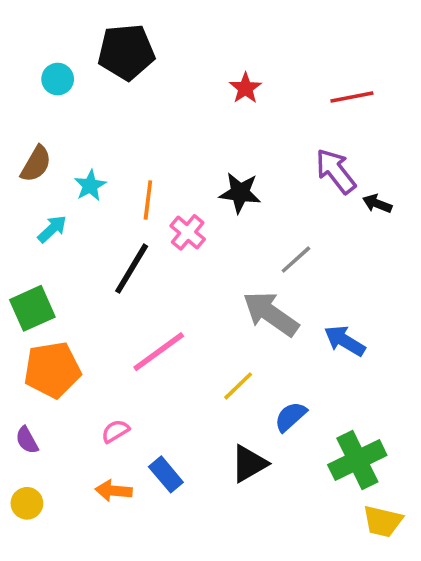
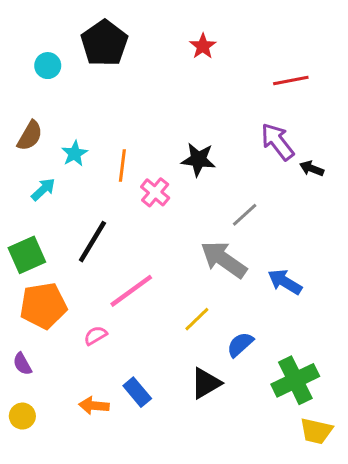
black pentagon: (126, 52) -> (104, 43), turned -30
red star: (245, 88) -> (203, 46), moved
black line: (132, 269) -> (92, 242), moved
pink semicircle: (115, 431) -> (95, 336), moved

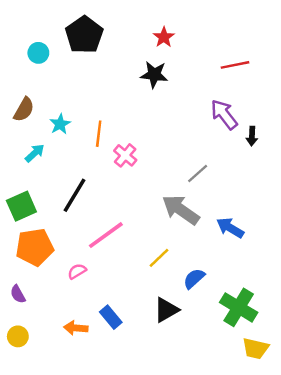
black star: (198, 160) -> (154, 75), moved
black arrow: (312, 168) -> (252, 136), turned -108
green cross: (295, 380) -> (239, 307), turned -33

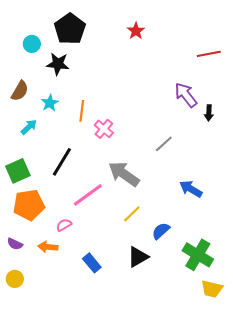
red line: (235, 65) -> (209, 54), moved
black star: (154, 75) -> (58, 64), moved
gray arrow: (181, 210) -> (124, 174), moved
purple semicircle: (18, 294) -> (15, 244), turned -35
orange arrow: (76, 328) -> (48, 247), moved

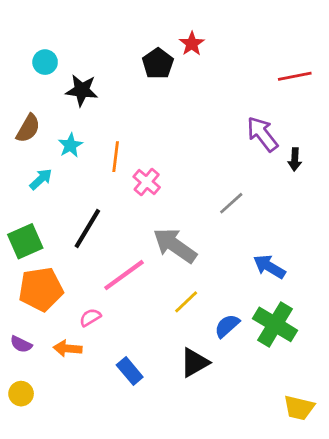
black pentagon: (70, 29) -> (158, 63), moved, size x0.7
green cross: (198, 255) -> (275, 324), moved

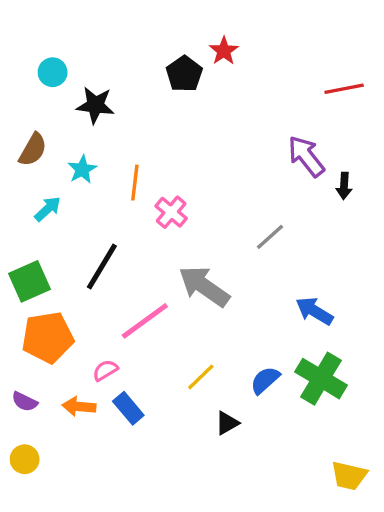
yellow line: (186, 302) -> (201, 377), moved
black triangle: (195, 363) -> (227, 423), size x0.7
blue rectangle: (130, 371) -> (128, 408), moved

